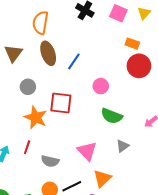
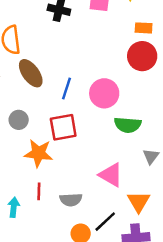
orange rectangle: (132, 44) -> (144, 28), moved
blue line: (74, 61) -> (66, 89), moved
pink circle: (101, 86) -> (104, 93), size x1.5

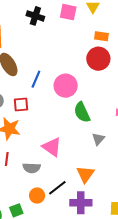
green semicircle: (128, 125) -> (82, 112), turned 55
red square: (63, 127) -> (21, 105), moved, size x0.7
pink triangle: (111, 175) -> (52, 147), moved

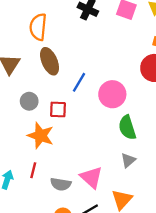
gray triangle: (98, 139) -> (128, 160), moved
pink triangle: (52, 147) -> (91, 177), moved

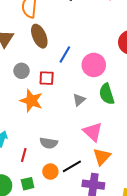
gray triangle: (128, 160) -> (79, 100), moved
red line: (33, 170) -> (24, 155), moved
pink triangle: (91, 177) -> (93, 132), moved

